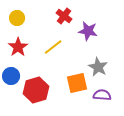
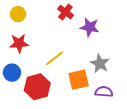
red star: (18, 47) -> (19, 43), turned 30
yellow line: (53, 47) -> (54, 58), moved

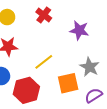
red cross: (65, 12) -> (44, 15), moved
purple semicircle: (104, 92) -> (94, 95), turned -36

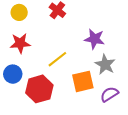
purple star: (79, 30) -> (95, 39), moved

